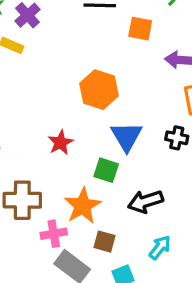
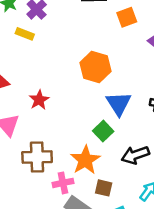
orange square: (140, 29) -> (127, 17), turned -30
red star: (60, 143) -> (39, 100), moved
green square: (106, 170) -> (103, 131), turned 30

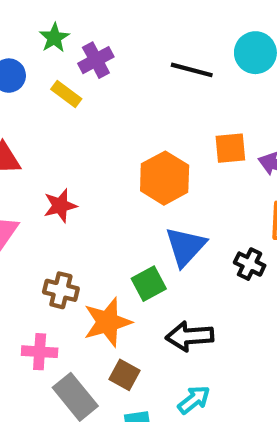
orange square: (127, 17) -> (230, 148), moved
brown cross: (37, 157) -> (61, 290), moved, size x0.7
pink cross: (63, 183) -> (40, 352), moved

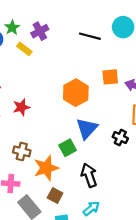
green star: (54, 38) -> (12, 28), moved
black arrow: (190, 336) -> (89, 175), turned 75

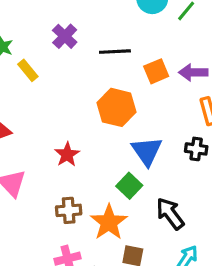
purple cross: (40, 31) -> (65, 36), moved
black line: (90, 36) -> (115, 52), moved
yellow rectangle: (24, 49) -> (28, 70), turned 32
red star: (21, 107) -> (67, 155), moved

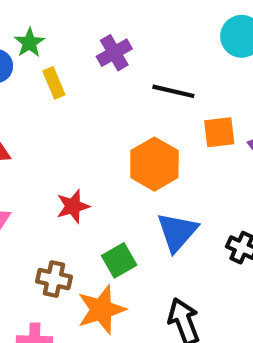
green square: (129, 186) -> (119, 260), moved

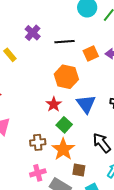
red star: (73, 206) -> (54, 104), moved

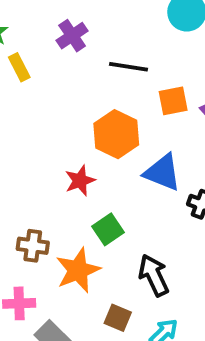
blue triangle: (86, 104) -> (163, 172), moved, turned -45
green square: (64, 125) -> (108, 229), moved
brown square: (79, 170) -> (118, 318), moved

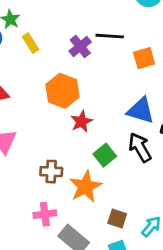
purple cross: (72, 36) -> (80, 47), moved
orange hexagon: (116, 134) -> (63, 91), moved
black arrow: (154, 275) -> (140, 147), moved

